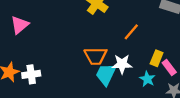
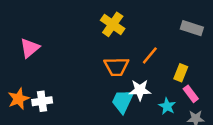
orange trapezoid: (96, 56) -> (116, 67), moved
yellow rectangle: (157, 58) -> (181, 73), moved

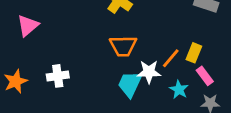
orange line: (150, 55) -> (171, 58), moved
white cross: (42, 101) -> (58, 76), moved

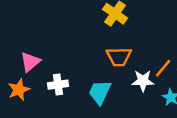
pink triangle: (28, 26) -> (30, 62), moved
cyan trapezoid: (130, 84) -> (100, 92), moved

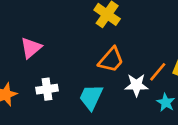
orange trapezoid: (119, 57) -> (111, 60), turned -48
pink triangle: (30, 62) -> (31, 48), moved

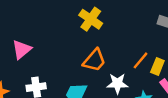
orange line: (158, 72) -> (140, 60), moved

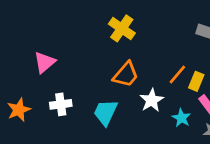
white star: (117, 83) -> (152, 100), turned -30

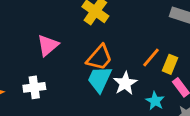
pink triangle: (45, 62) -> (48, 45), moved
cyan trapezoid: (106, 112) -> (99, 79), moved

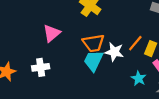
orange trapezoid: (99, 58) -> (93, 43), turned 40
white star: (125, 83) -> (114, 52), moved, turned -30

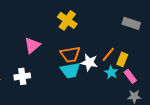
cyan trapezoid: (93, 61) -> (70, 70), turned -125
cyan star: (139, 78) -> (111, 72), moved

